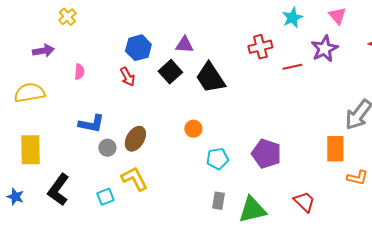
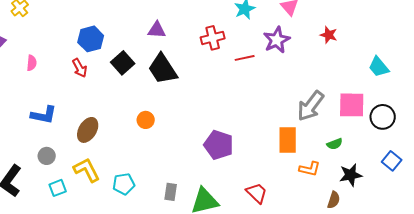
purple triangle: (184, 45) -> (157, 30), moved
gray circle: (107, 148) -> (47, 156), moved
cyan pentagon: (217, 159) -> (124, 184), moved

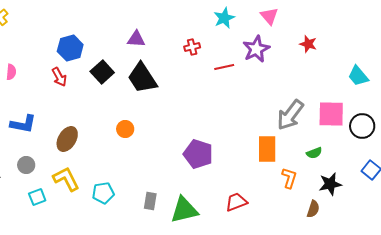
red cross: (213, 38) -> (192, 47), size x0.7
orange L-shape: (310, 169) -> (289, 178), turned -85
red trapezoid: (257, 193) -> (236, 202), turned -65

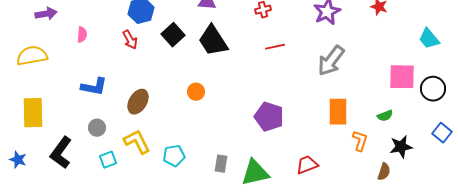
red line: (224, 67) -> (275, 47), moved
gray arrow: (290, 115) -> (331, 61), moved

